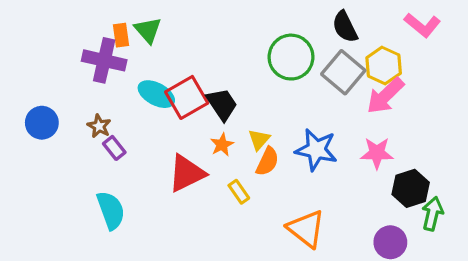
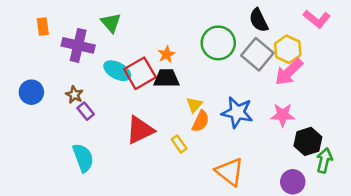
orange rectangle: (121, 35) -> (43, 27), moved
black trapezoid: (222, 104) -> (166, 78), turned -56
orange star: (222, 145) -> (166, 54), moved

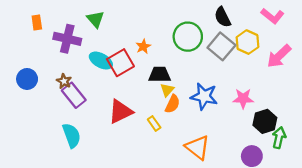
pink arrow: (289, 72) -> (279, 56), moved
black trapezoid: (166, 78) -> (160, 75), moved
purple rectangle: (86, 111) -> (74, 95), size x1.6

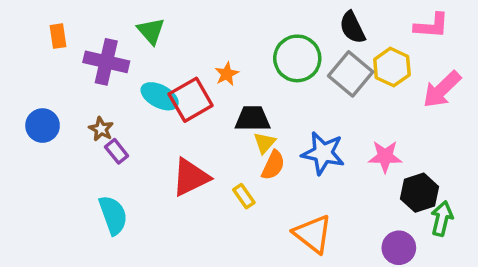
pink L-shape: (272, 16) -> (432, 26), turned -35
purple rectangle: (74, 95) -> (117, 151), size x0.6

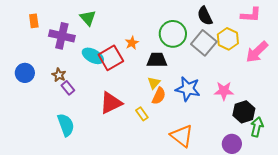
black trapezoid: (253, 119) -> (157, 60), moved

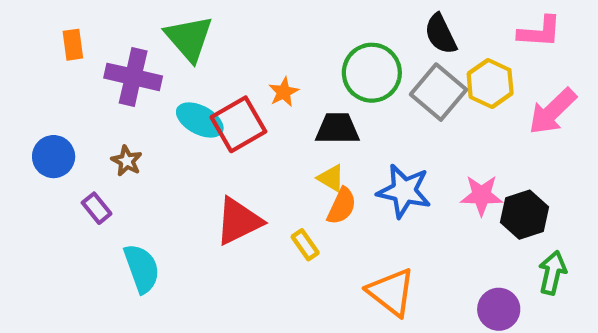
green triangle: (88, 18) -> (189, 38), size x1.4
yellow triangle: (154, 83) -> (331, 178), turned -40
purple rectangle: (68, 88) -> (97, 208), moved
black hexagon: (244, 112) -> (525, 215), moved

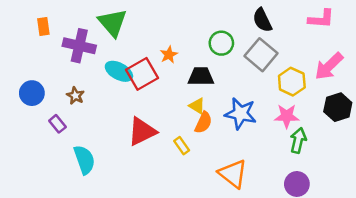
green circle: (372, 73) -> (221, 43), size x0.7
yellow hexagon: (490, 83) -> (292, 82), moved
black hexagon: (525, 215) -> (338, 107), moved
green arrow: (552, 273) -> (298, 140), moved

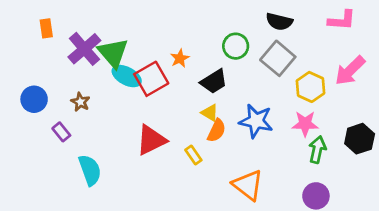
black semicircle: (262, 20) -> (279, 22), turned -50
green triangle: (113, 23) -> (113, 53), moved
purple cross: (79, 46) -> (84, 49), turned 36
black trapezoid: (201, 76) -> (214, 82), turned 148
black hexagon: (338, 107) -> (360, 139), moved

